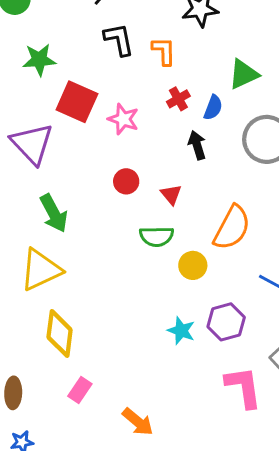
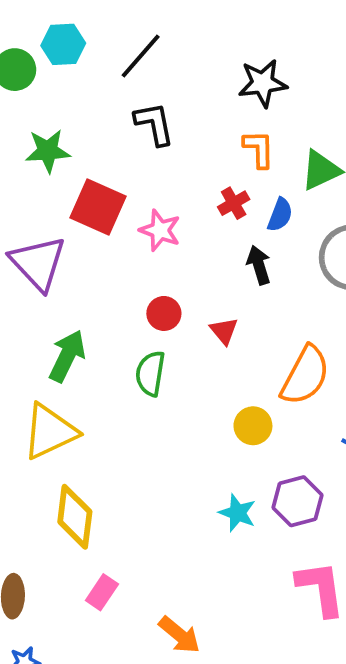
orange L-shape: (164, 51) -> (259, 149), moved
green arrow: (54, 213) -> (67, 356), turned -126
green semicircle: (157, 236) -> (150, 374), moved, turned 100

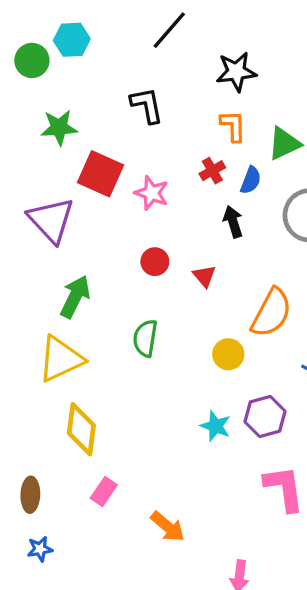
black line: (141, 56) -> (169, 30), moved
green semicircle: (150, 374) -> (145, 338), moved

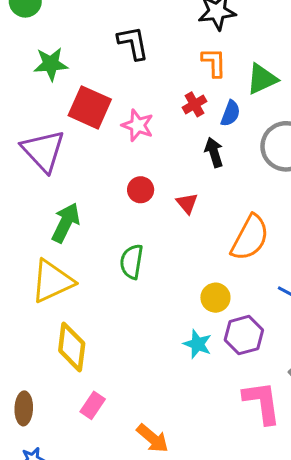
yellow circle: (228, 354) -> (215, 298), moved

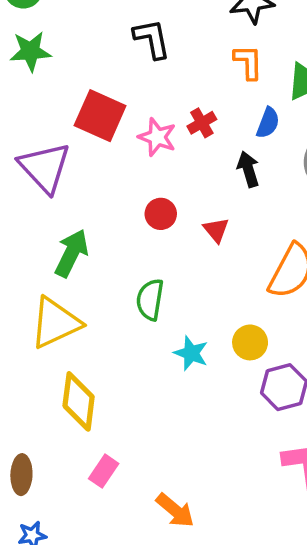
green star: (51, 64) -> (30, 51), moved
red cross: (195, 104) -> (202, 123), moved
cyan star: (198, 344) -> (191, 353), moved

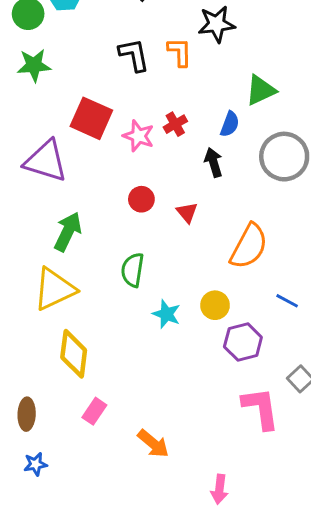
orange L-shape: (248, 62) -> (180, 52), moved
purple triangle: (45, 167) -> (46, 161), turned -30

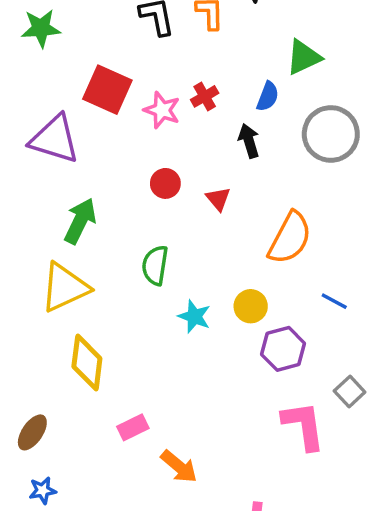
pink rectangle: (94, 411) -> (133, 427), moved, turned 30
brown ellipse: (27, 414) -> (32, 432), turned 32

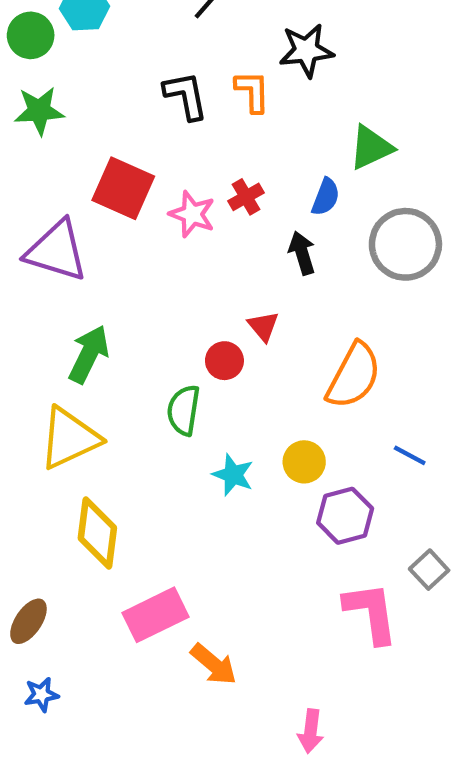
red circle: (165, 183) -> (224, 361), moved
pink rectangle: (133, 427) -> (156, 615), size x1.6

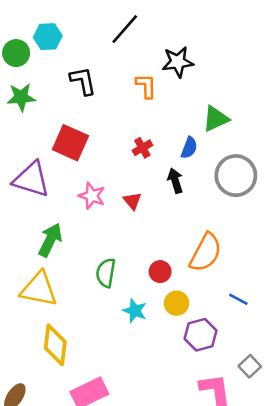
black L-shape: (186, 96) -> (83, 81), moved
pink star: (192, 214) -> (92, 196), moved
red triangle: (263, 326) -> (132, 201), moved
red circle: (224, 361) -> (160, 272), moved
yellow triangle: (69, 438) -> (39, 289), turned 36

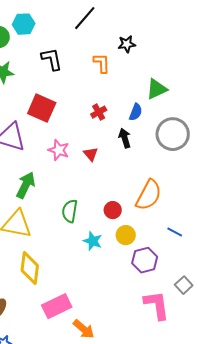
black star: (178, 62) -> (127, 44), size x0.7

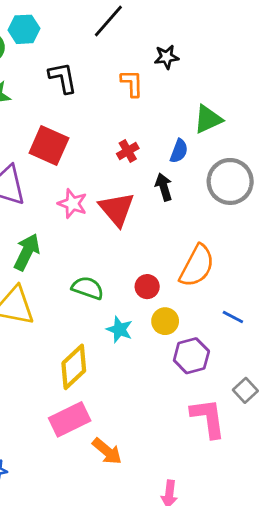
red triangle: (91, 154) -> (117, 209), size x1.8
green semicircle: (70, 211) -> (88, 288), turned 100
yellow diamond: (30, 268) -> (74, 367), moved, turned 40

